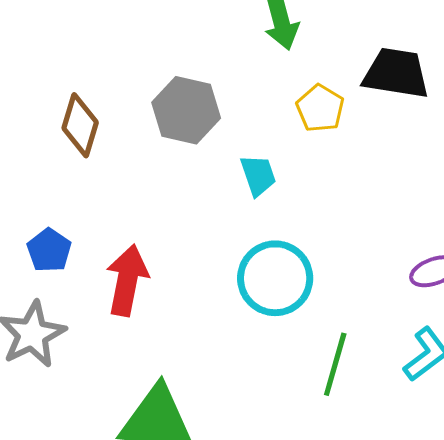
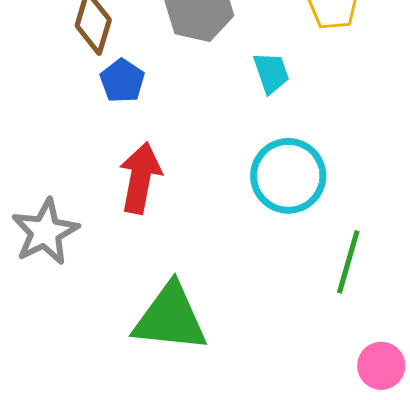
blue pentagon: (49, 250) -> (122, 81), moved

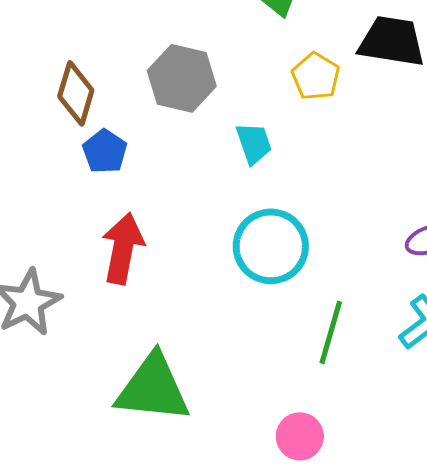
pink circle: (381, 366) -> (300, 436), moved

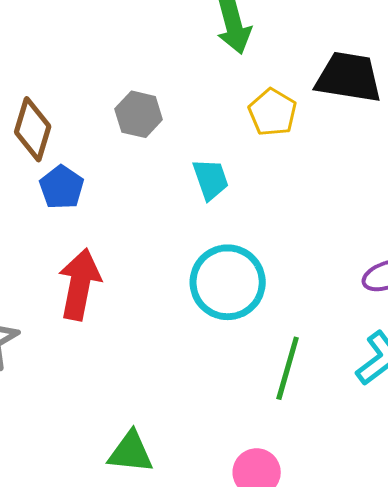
gray hexagon: (182, 78) -> (139, 114), size x0.7
green triangle: (153, 388) -> (131, 452), moved, size x0.6

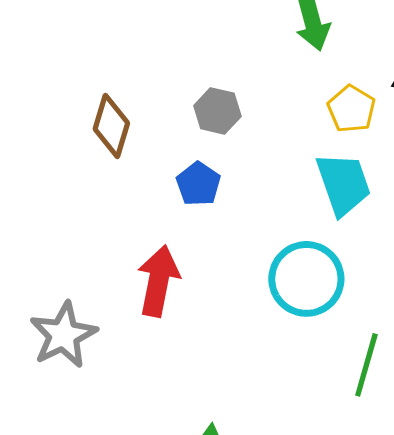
cyan trapezoid: (211, 179) -> (343, 184), moved, size x1.5
blue pentagon: (62, 187) -> (198, 184), moved

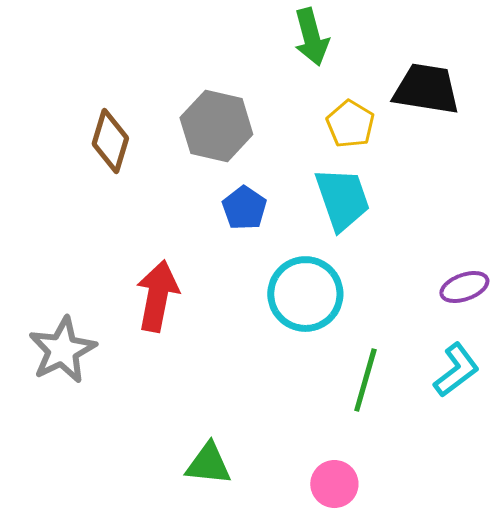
gray hexagon: (217, 111) -> (216, 126), size x1.5
blue pentagon: (198, 184) -> (244, 208), moved

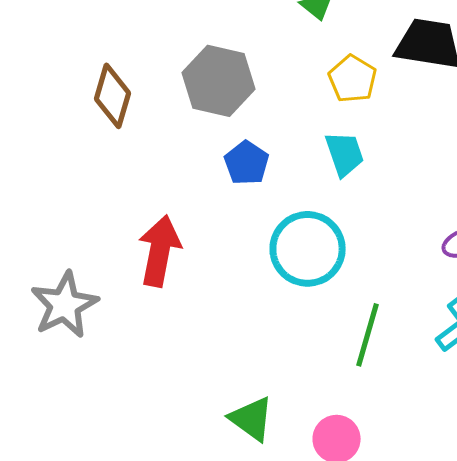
cyan trapezoid: (342, 199) -> (345, 154), size x0.7
green triangle: (208, 464) -> (252, 419), moved, turned 30

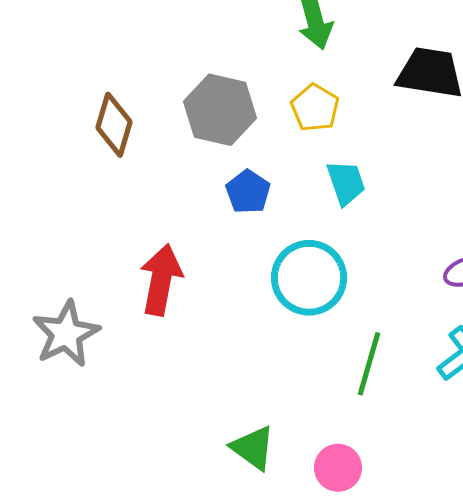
yellow pentagon: (353, 79) -> (315, 108), moved

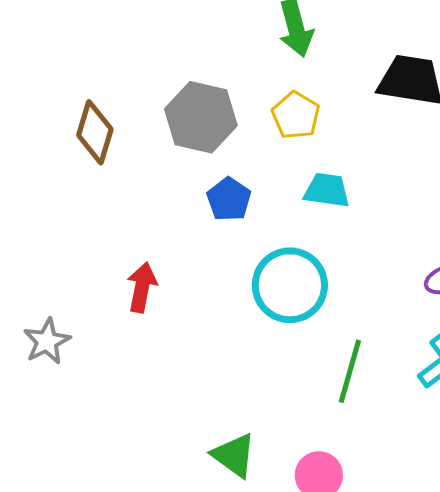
cyan trapezoid: (346, 183) -> (327, 190), turned -63
red arrow: (161, 280) -> (142, 287), size x0.7
gray star: (66, 334) -> (47, 341), size x0.7

